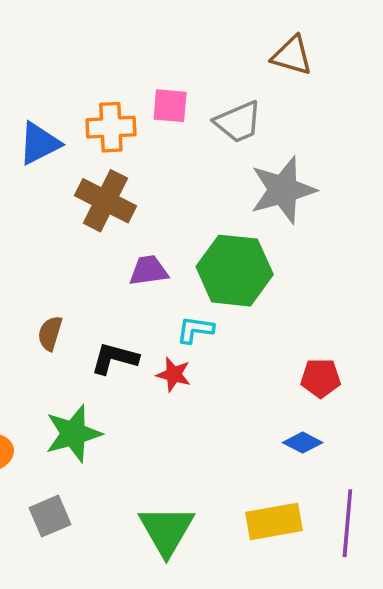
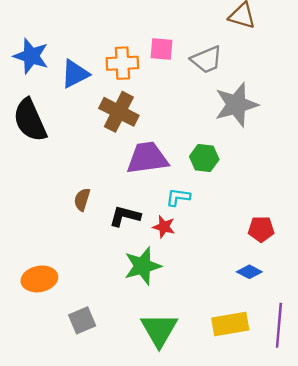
purple trapezoid: (149, 271) -> (147, 158), size x1.6
green hexagon: (235, 271) -> (204, 158), size x0.6
green star: (73, 434) -> (143, 266), moved

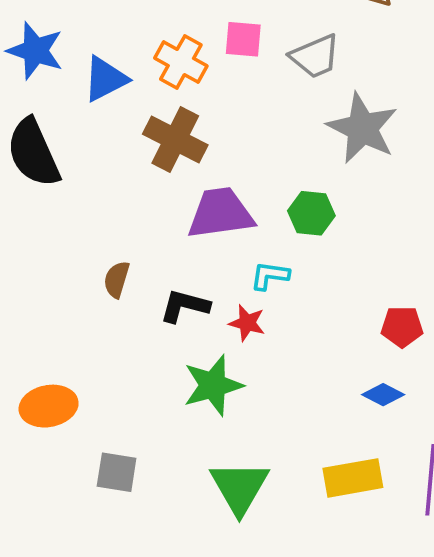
orange cross: (122, 63) -> (181, 62), turned 32
gray star: (236, 105) -> (362, 128), turned -30
gray square: (82, 320) -> (117, 472), turned 32

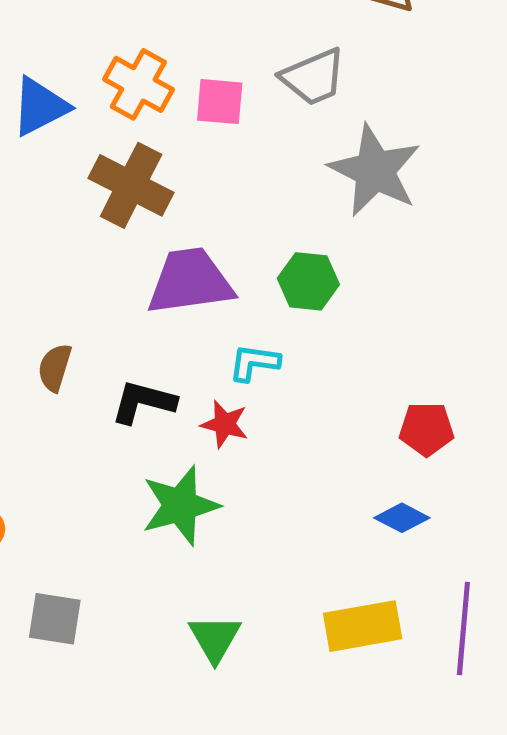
pink square: (243, 39) -> (220, 102), moved
green triangle: (239, 487) -> (215, 638), size x0.7

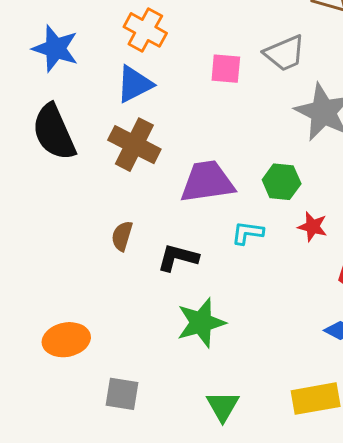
orange cross: (138, 84) -> (145, 30), moved
blue triangle: (40, 107) -> (134, 84), moved
brown cross: (131, 185) -> (134, 145), moved
red star: (225, 424) -> (313, 227), moved

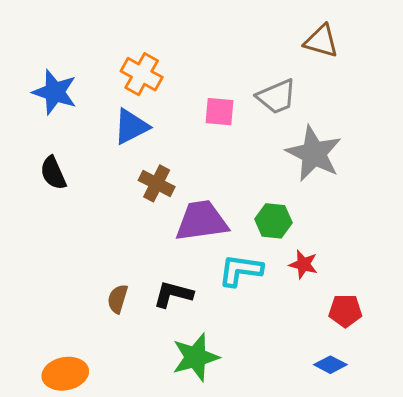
black semicircle: (54, 132) -> (53, 173), size x0.6
brown cross: (134, 145) -> (157, 183), moved, size x0.7
cyan L-shape: (247, 233) -> (240, 270), size x1.4
brown semicircle: (122, 236) -> (118, 299), moved

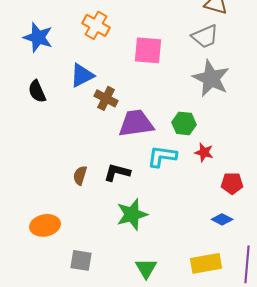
gray trapezoid: (276, 97) -> (205, 36), moved
pink square: (220, 112) -> (148, 50), size x1.4
blue triangle: (131, 127) -> (82, 75), moved

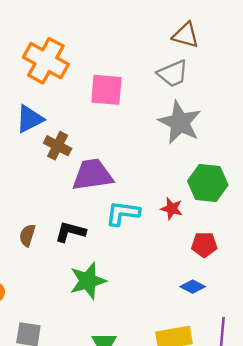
orange cross: (96, 25) -> (46, 61), size x1.4
green hexagon: (184, 123) -> (208, 183), moved, size x1.4

